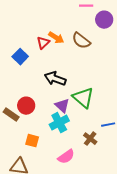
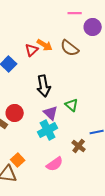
black arrow: (55, 79) -> (44, 86), turned -120
green triangle: (83, 98) -> (72, 105), size x0.6
orange square: (32, 141) -> (18, 160), moved, turned 32

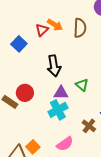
brown semicircle: (70, 48) -> (80, 28), turned -126
purple triangle: (51, 113) -> (61, 93), turned -42
orange square: (18, 160) -> (33, 147), moved

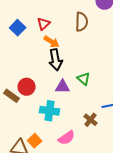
orange arrow: (55, 25) -> (52, 42), moved
blue square: (19, 44) -> (18, 28), moved
cyan cross: (58, 110) -> (50, 111), moved, turned 36

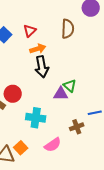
orange arrow: (52, 42) -> (38, 49), turned -49
purple triangle: (63, 87) -> (61, 94), moved
brown cross: (91, 120) -> (77, 127), turned 32

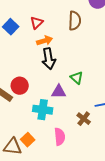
purple triangle: (61, 94) -> (59, 92), moved
brown cross: (77, 127) -> (84, 119), turned -32
pink semicircle: (53, 145) -> (60, 137), turned -60

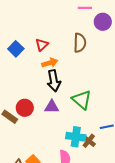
green triangle: (77, 78) -> (82, 100), size x1.5
purple triangle: (59, 92) -> (52, 107), moved
cyan cross: (43, 110) -> (76, 137), moved

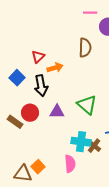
red triangle: (42, 45) -> (38, 57), moved
blue square: (16, 49) -> (17, 78), moved
black arrow: (54, 81) -> (41, 86), moved

